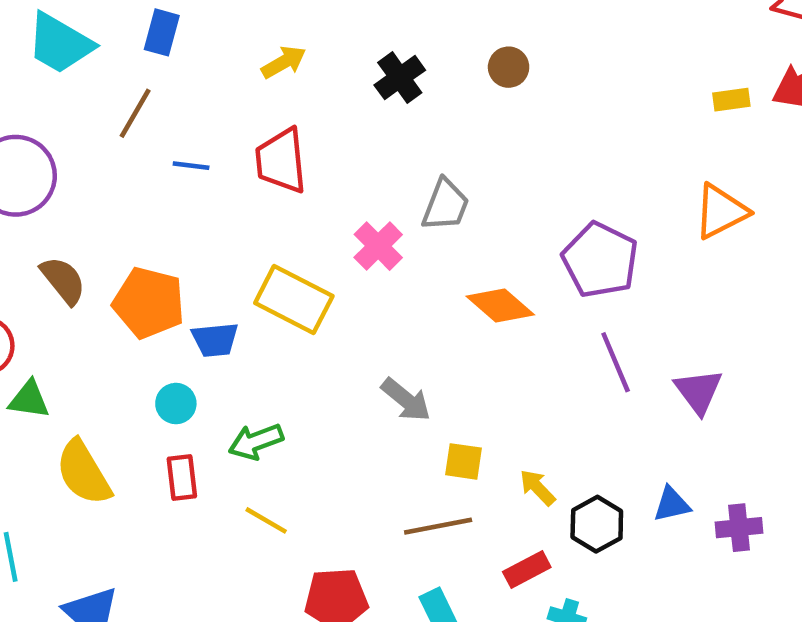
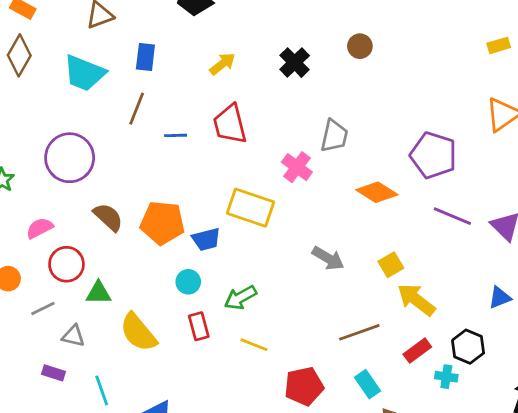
purple line: (616, 362) -> (452, 216), turned -36
yellow square: (463, 461) -> (391, 265), moved, turned -30
yellow arrow: (537, 488) -> (416, 300), size x1.6
black hexagon: (597, 524) -> (468, 347), moved

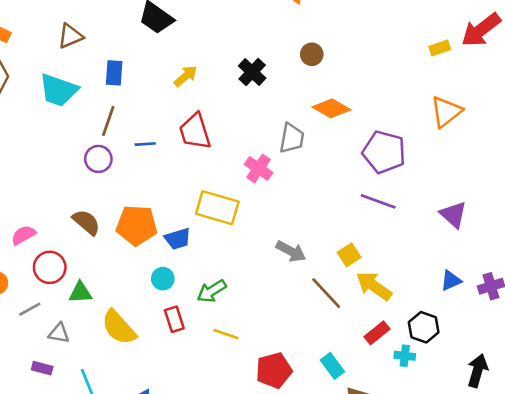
purple circle: (70, 158) -> (98, 159), moved, size x0.6
orange diamond: (377, 192) -> (331, 108), moved
purple line: (452, 216) -> (378, 201), moved
brown line: (359, 332) -> (326, 293), moved, turned 69

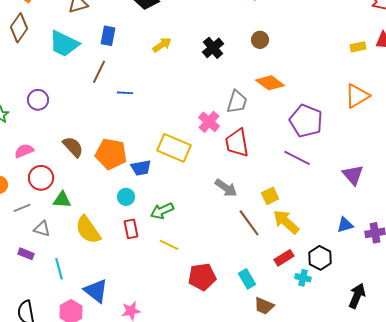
red trapezoid: (195, 131) -> (237, 143), moved
purple circle: (98, 159) -> (38, 100), moved

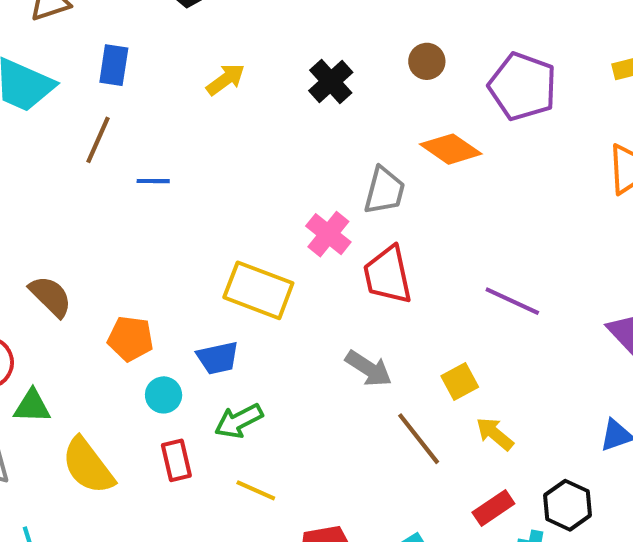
purple pentagon: (306, 121) -> (523, 87), moved
orange pentagon: (111, 154) -> (130, 339), moved, size x0.7
blue trapezoid: (141, 168) -> (218, 358), moved
yellow arrow: (286, 222) -> (495, 434), size x0.7

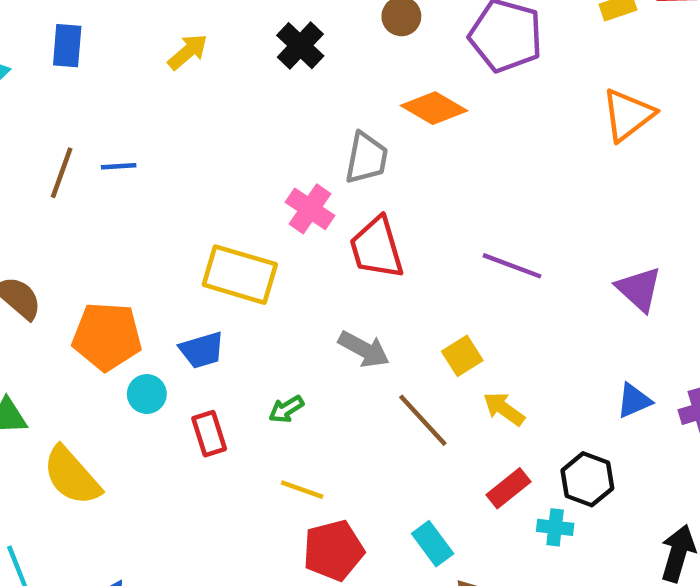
brown line: (98, 140) -> (62, 173), moved
orange pentagon: (130, 339) -> (107, 336), size x1.4
green arrow: (239, 421) -> (286, 409), moved, size x0.7
red rectangle: (176, 460) -> (209, 434), moved
yellow line: (256, 490) -> (302, 490), moved

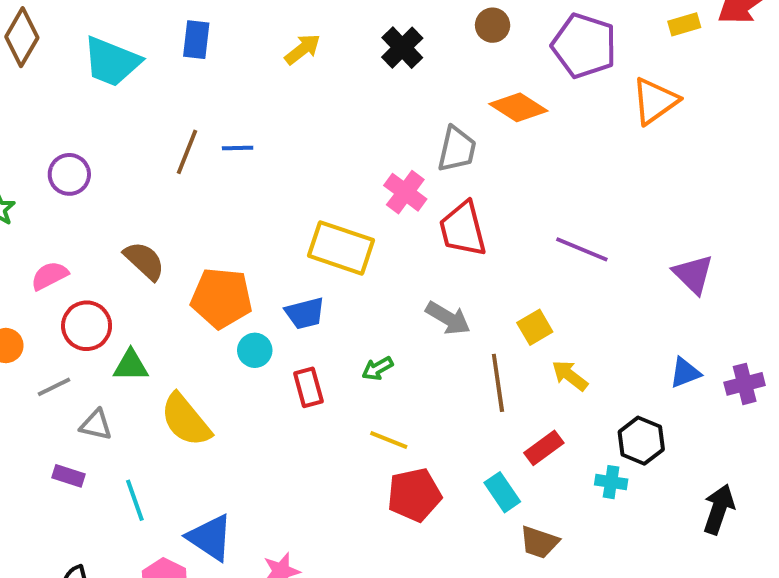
orange triangle: (628, 115) -> (655, 101), moved
brown line: (423, 420) -> (498, 383), turned 32
red rectangle: (508, 488) -> (544, 448), moved

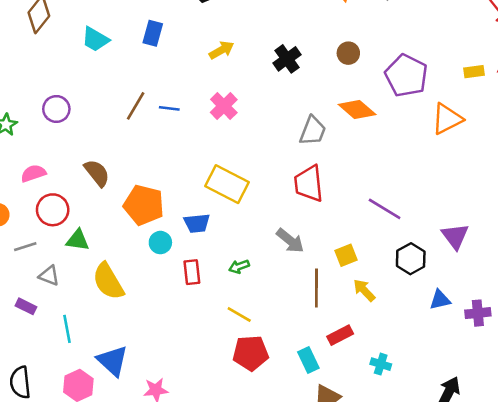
cyan trapezoid: (112, 62) -> (95, 39), size x0.7
pink cross: (405, 192) -> (224, 106), moved
black hexagon: (641, 441) -> (411, 259), moved

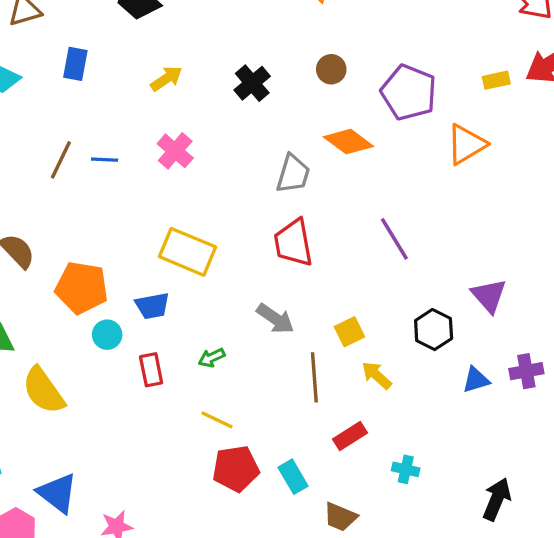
purple line: (385, 209) -> (394, 239), moved, turned 32
purple cross: (478, 313) -> (526, 371), moved
cyan rectangle: (308, 360) -> (293, 477), moved

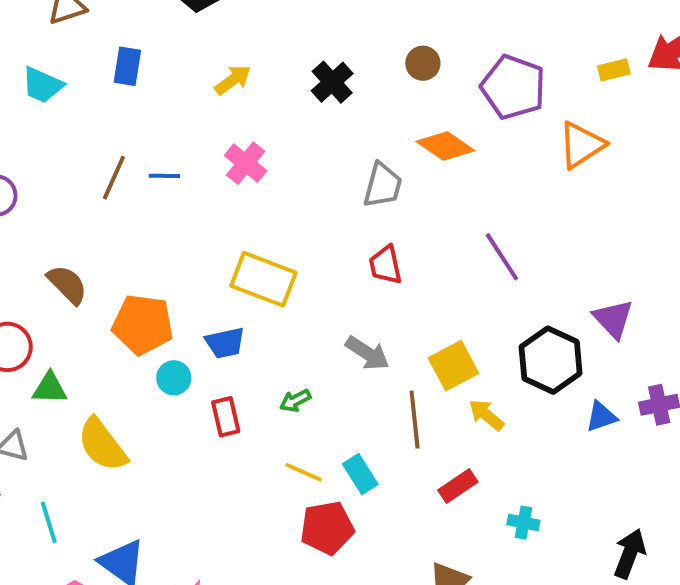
red trapezoid: (293, 243) -> (386, 265), size x0.7
black hexagon: (434, 330) -> (551, 360), size x1.4
yellow square: (349, 332) -> (453, 366), size x1.4
cyan rectangle: (293, 477) -> (360, 474), moved

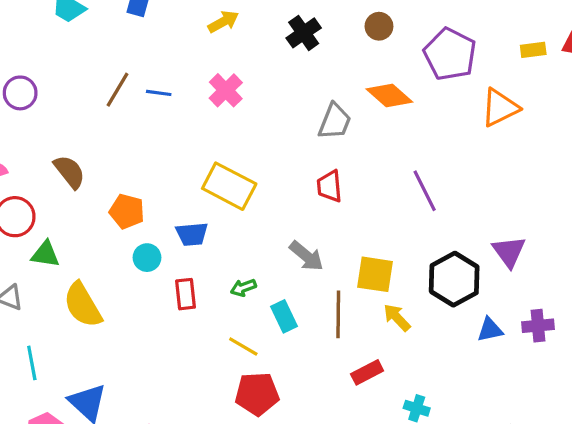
orange pentagon: (143, 324) -> (127, 211), size x0.7
yellow square: (453, 366) -> (375, 274), turned 30
cyan rectangle: (360, 474) -> (284, 316), moved

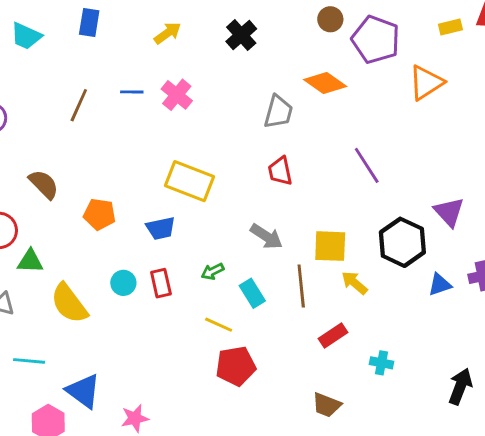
brown circle: (379, 26) -> (330, 19), moved
blue line: (159, 93) -> (132, 92), moved
cyan circle: (147, 258) -> (123, 283), moved
cyan line: (32, 363) -> (29, 361), turned -68

